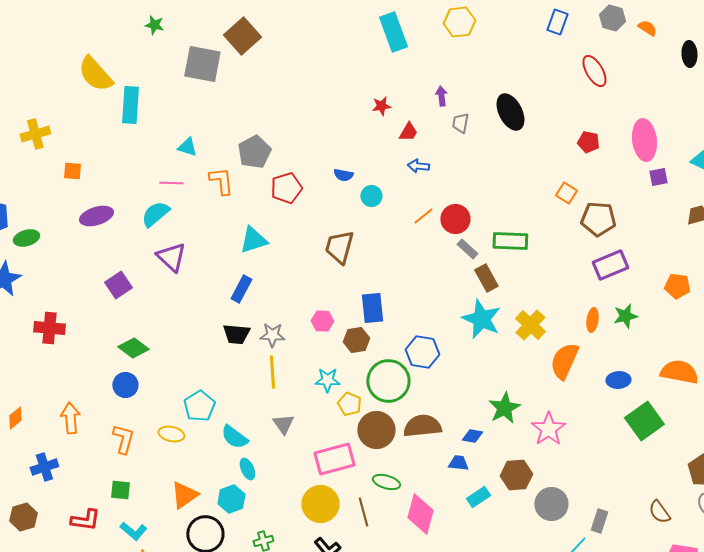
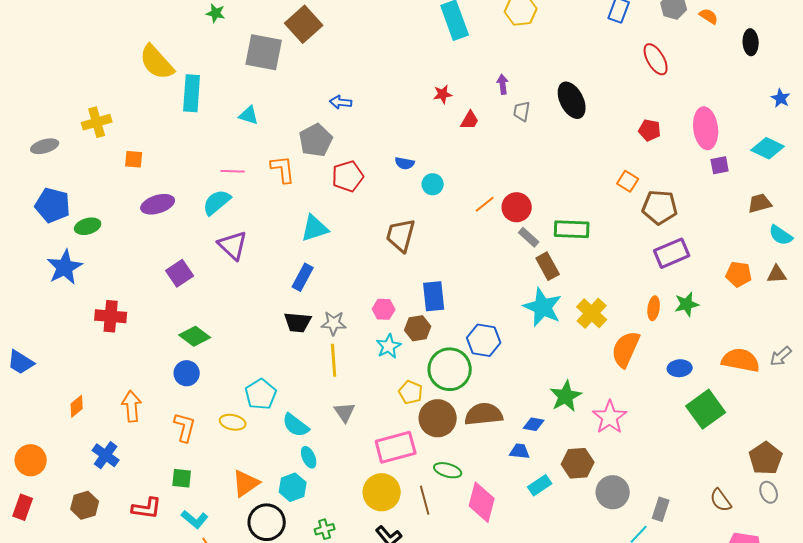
cyan triangle: (187, 147) -> (249, 115), moved
blue arrow: (418, 166) -> (341, 102), moved
cyan star: (327, 380) -> (389, 346), moved, turned -30
blue cross: (44, 467) -> (106, 455), turned -36

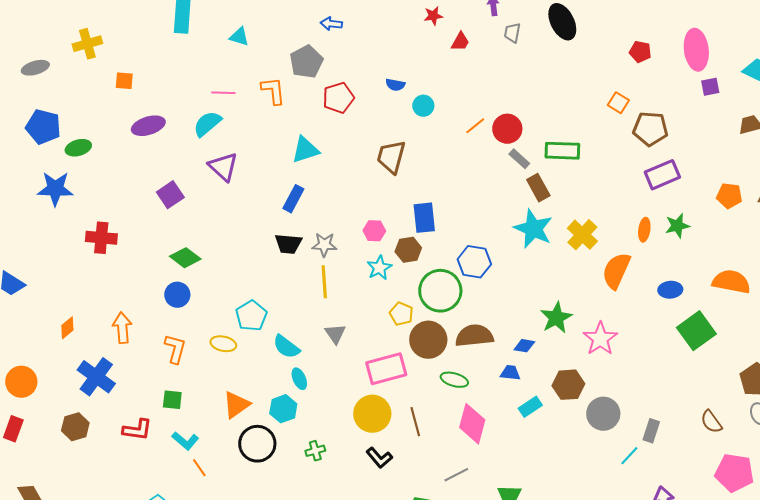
blue star: (65, 267) -> (55, 189), turned 30
blue cross: (106, 455) -> (96, 377), size x1.4
green ellipse: (448, 470) -> (454, 380), moved

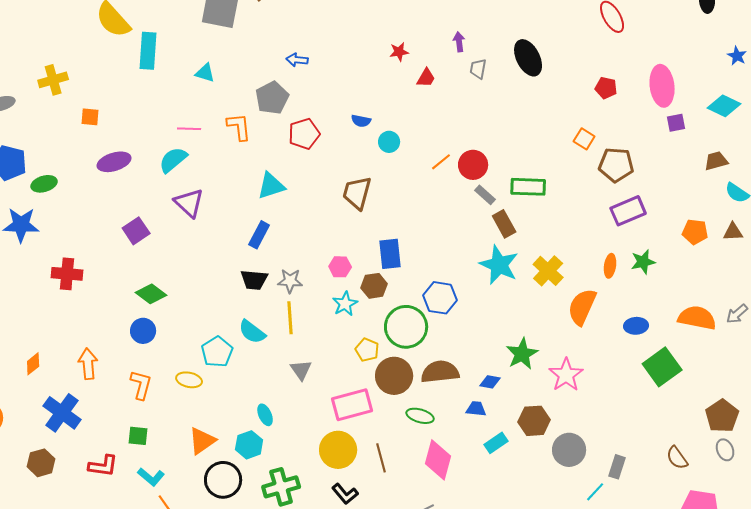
cyan semicircle: (286, 347) -> (252, 332), moved
green cross: (315, 451) -> (281, 487), size x1.8

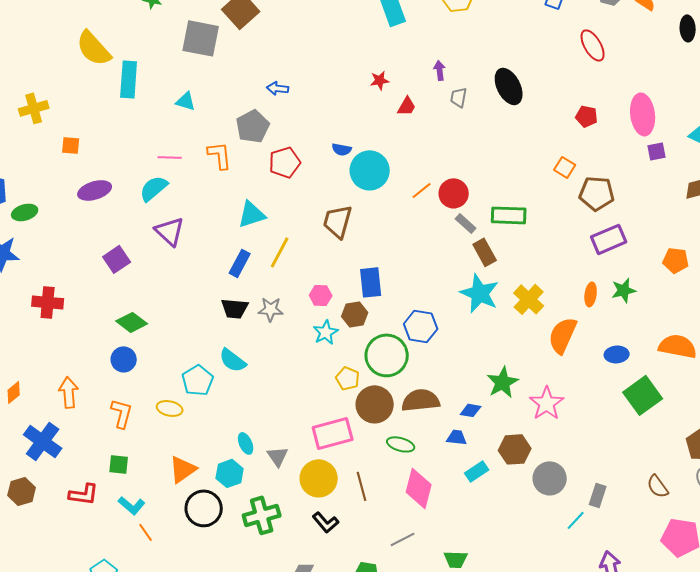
cyan circle: (389, 142) -> (370, 170), size x1.8
yellow line: (290, 318) -> (280, 252), moved, turned 32
gray triangle: (301, 370) -> (278, 456), moved

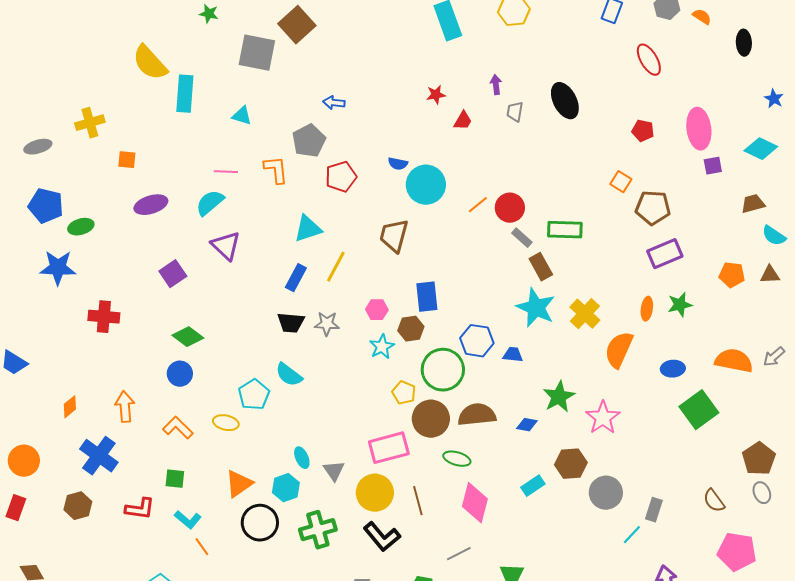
orange L-shape: (122, 413) -> (178, 428), turned -60
blue trapezoid: (457, 437) -> (513, 355), moved
black L-shape: (326, 522) -> (382, 537), size x1.4

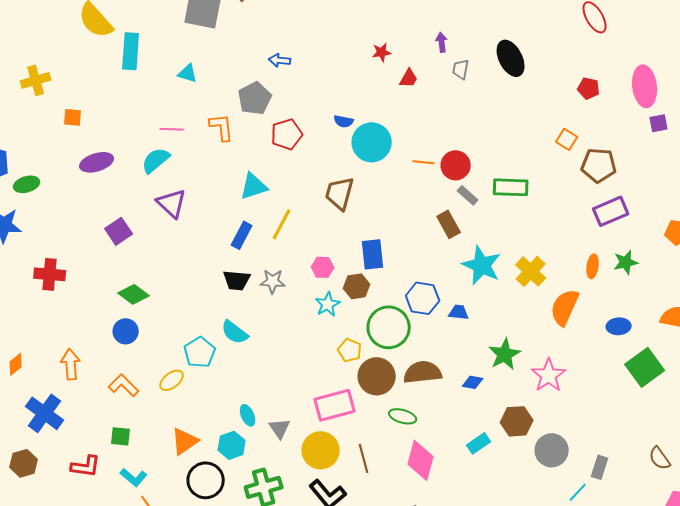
orange line: (478, 205) -> (424, 162), turned 45
brown rectangle: (541, 267) -> (449, 224), moved
yellow ellipse: (226, 423) -> (172, 380), turned -50

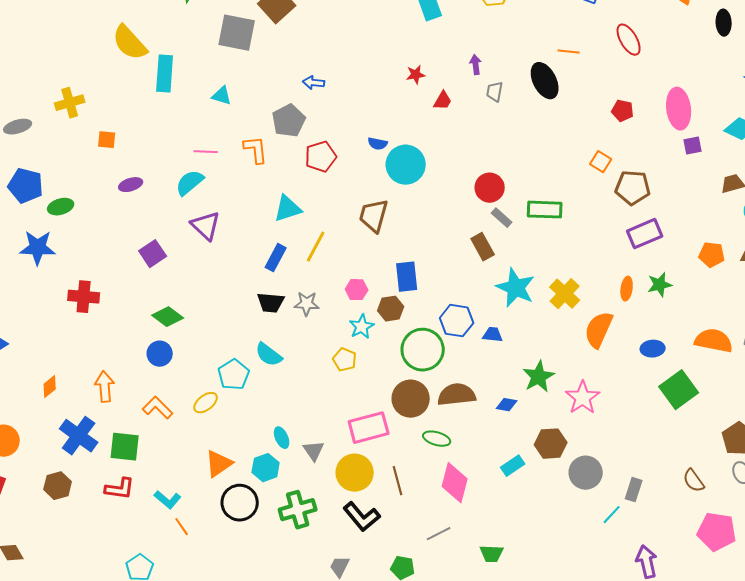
purple ellipse: (97, 162) -> (131, 185), size x0.7
orange line: (424, 162) -> (569, 52), moved
yellow pentagon: (350, 350) -> (345, 360), moved
green square: (121, 436) -> (125, 447), moved, size x1.5

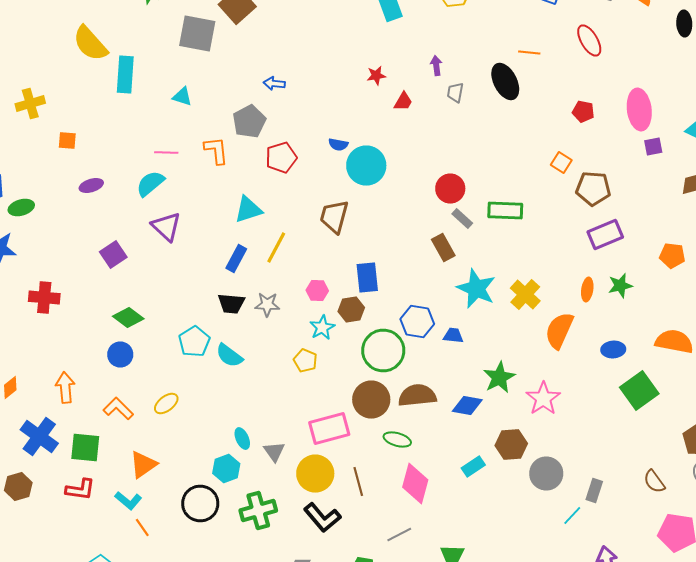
cyan pentagon: (234, 375) -> (194, 342), moved
blue diamond: (507, 405) -> (467, 406), size x1.4
orange triangle: (219, 464) -> (143, 464), moved

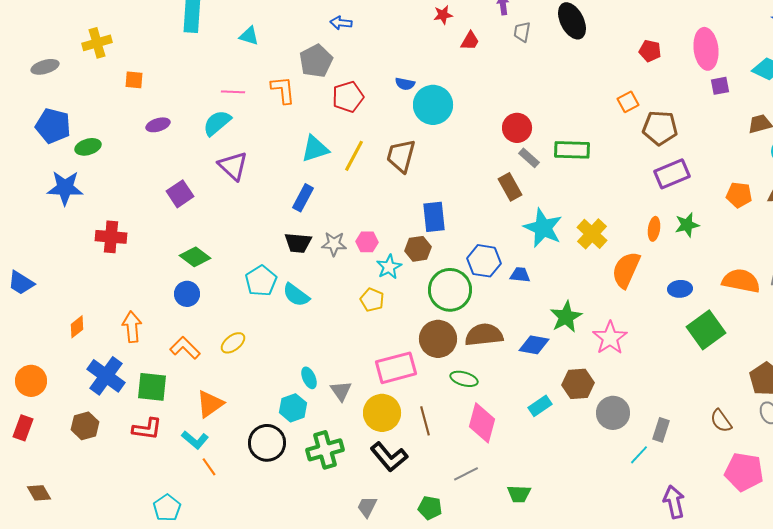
orange square: (561, 162) -> (628, 102), turned 30
yellow line: (276, 248) -> (354, 156), moved
pink hexagon: (317, 290) -> (367, 242), moved

